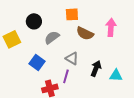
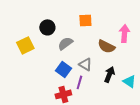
brown semicircle: (85, 33) -> (106, 46), moved
blue square: (37, 62) -> (63, 69), moved
cyan triangle: (116, 75) -> (129, 81), turned 32

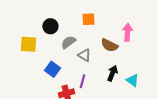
yellow square: (25, 45) -> (28, 44), turned 30
gray triangle: (85, 64) -> (84, 55), moved
blue square: (63, 69) -> (52, 69), moved

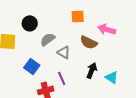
orange square: (88, 19) -> (78, 16), moved
pink arrow: (127, 32) -> (107, 29), turned -78
purple line: (82, 81) -> (62, 78), turned -40

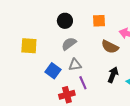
black circle: (30, 23) -> (65, 21), moved
gray triangle: (64, 52) -> (75, 65), moved, turned -40

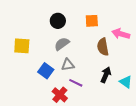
brown semicircle: (110, 47) -> (103, 47), turned 54
purple line: (83, 83) -> (76, 83), turned -40
red cross: (67, 95) -> (60, 95), turned -35

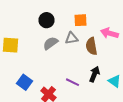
gray triangle: (68, 65) -> (72, 38), moved
blue square: (46, 71) -> (24, 82), moved
purple line: (76, 83) -> (72, 82), moved

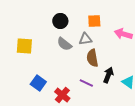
gray semicircle: (50, 43) -> (64, 44), turned -105
brown semicircle: (92, 46) -> (92, 58), moved

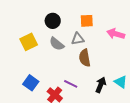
yellow square: (24, 46) -> (29, 42), moved, turned -30
black arrow: (108, 75) -> (101, 85), moved
purple line: (86, 83) -> (71, 84), moved

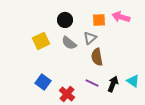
pink arrow: (116, 34) -> (121, 17), moved
gray triangle: (78, 39) -> (90, 38), turned -32
purple line: (71, 84) -> (92, 83), moved

